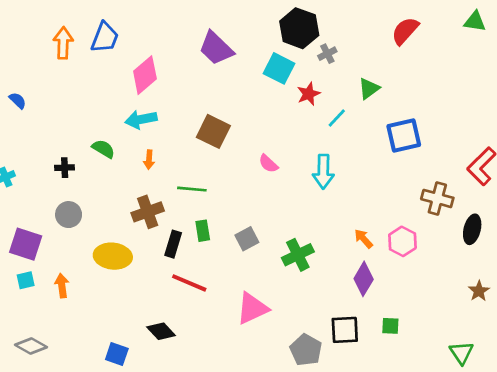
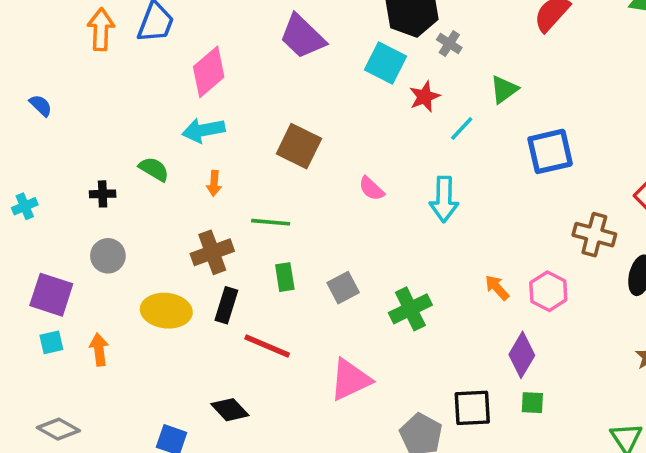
gray cross: (327, 54) -> (449, 44), turned -30
black rectangle: (173, 244) -> (226, 305), moved
purple diamond: (364, 279) -> (522, 355), moved

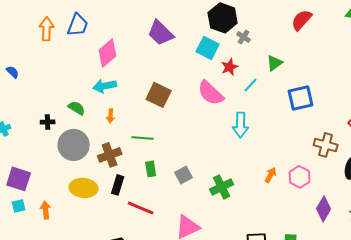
pink semicircle: (371, 189) -> (211, 93), moved, size x1.8
gray circle: (108, 256) -> (74, 145), moved, size x1.6
orange arrow: (497, 288) -> (271, 175), turned 70
purple diamond: (522, 355) -> (324, 209), moved

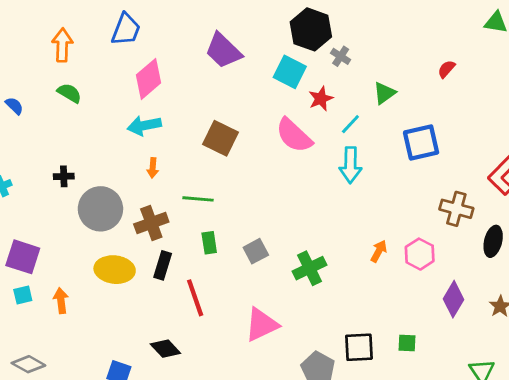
red semicircle: (302, 20) -> (446, 69), moved, size x0.6
blue trapezoid: (78, 25) -> (126, 29), moved
green semicircle: (77, 108) -> (69, 93), moved
cyan arrow: (241, 125) -> (350, 165), moved
red line: (141, 208) -> (195, 298), turned 48

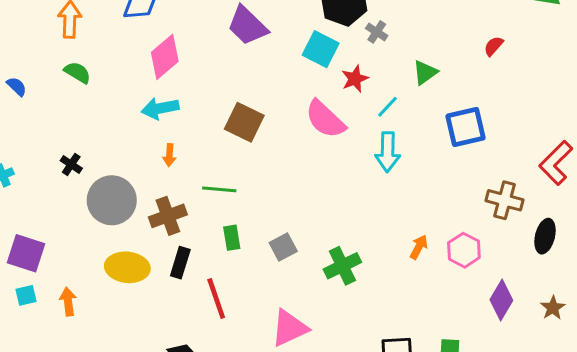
black cross: (64, 176) -> (71, 164), turned 36

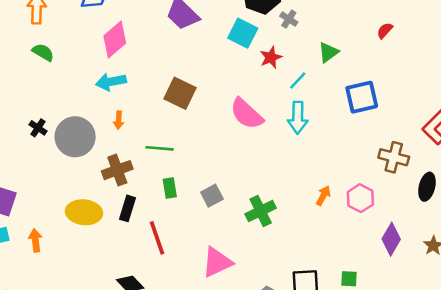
pink semicircle: (325, 119) -> (247, 114), moved
gray circle: (112, 200) -> (75, 137), moved

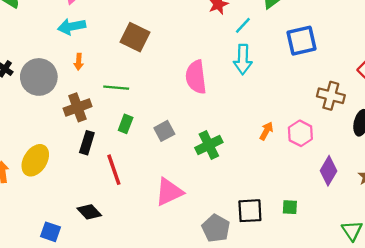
pink semicircle: (247, 114) -> (196, 77), moved, turned 40
green rectangle: (170, 188) -> (126, 124), turned 30
yellow ellipse: (84, 212) -> (35, 160), moved, turned -64

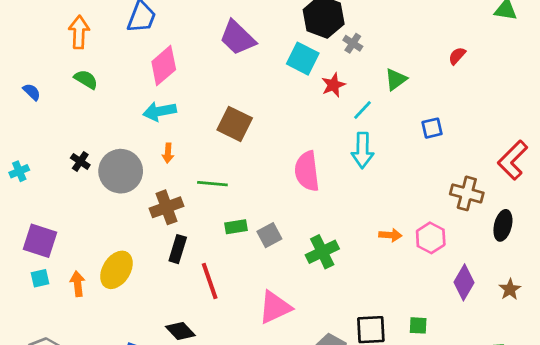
blue square: (302, 41) -> (432, 128), size x0.6
green rectangle: (126, 124) -> (236, 227), moved, turned 60
orange arrow: (266, 131) -> (390, 235), turned 66

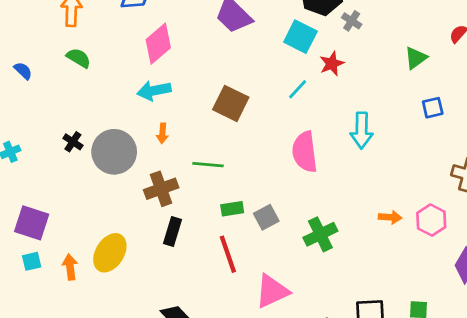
green triangle: (396, 79) -> (416, 58), moved
cyan line: (363, 110) -> (298, 89), moved
red line: (210, 281) -> (228, 254), moved

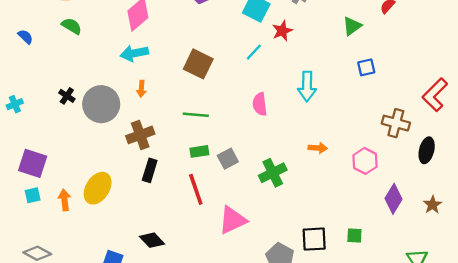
pink semicircle: (305, 152) -> (260, 104), size x0.7
green line: (208, 165) -> (196, 115), moved
orange arrow: (390, 217) -> (318, 148), moved

